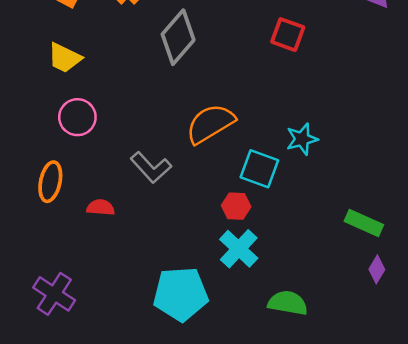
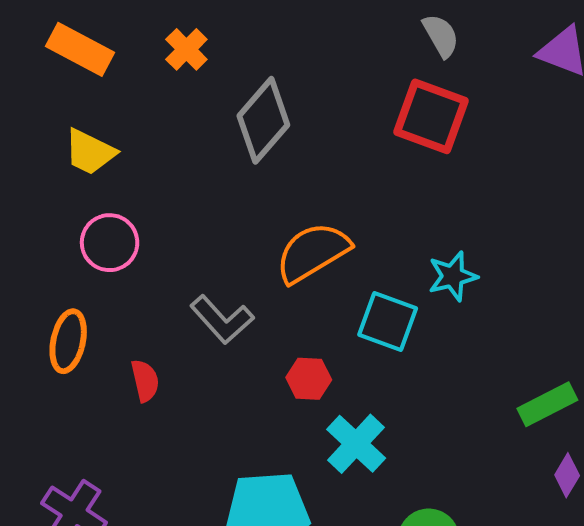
red square: (288, 35) -> (431, 116), size x1.4
red hexagon: (236, 206) -> (309, 379), moved
red semicircle: (101, 207) -> (145, 381), turned 72
green rectangle: (364, 223) -> (547, 404), turned -51

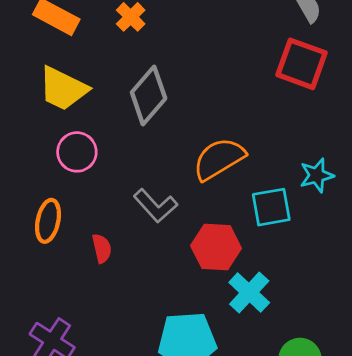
gray diamond: (263, 120) -> (149, 95), moved
yellow trapezoid: (90, 152) -> (63, 89), size x1.4
cyan square: (388, 321) -> (271, 207), turned -30
red hexagon: (309, 379) -> (216, 247), size x1.6

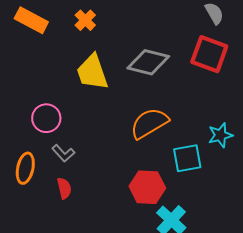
yellow trapezoid: (63, 89) -> (92, 72), moved, turned 45
gray diamond: (149, 95) -> (148, 62), moved, turned 63
gray L-shape: (155, 206) -> (63, 153), moved, size x0.7

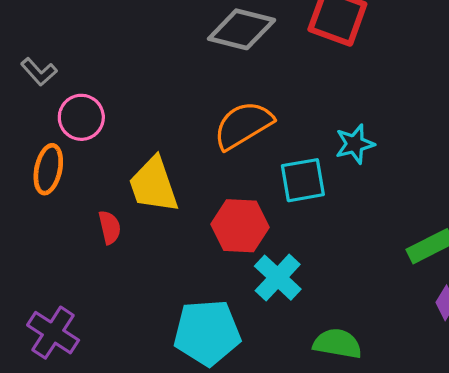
yellow trapezoid: (92, 72) -> (154, 185), moved
gray L-shape: (63, 153) -> (39, 72), moved
orange ellipse: (25, 168) -> (48, 169), moved

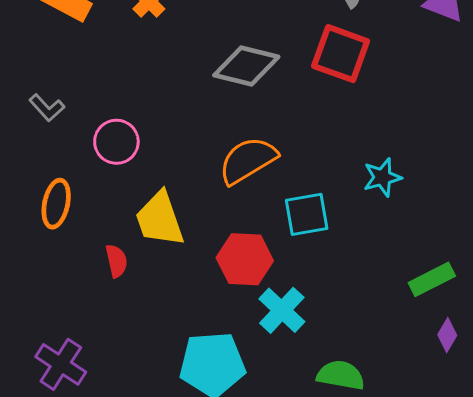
pink circle: (81, 117) -> (116, 142), moved
cyan star: (355, 144) -> (382, 177), moved

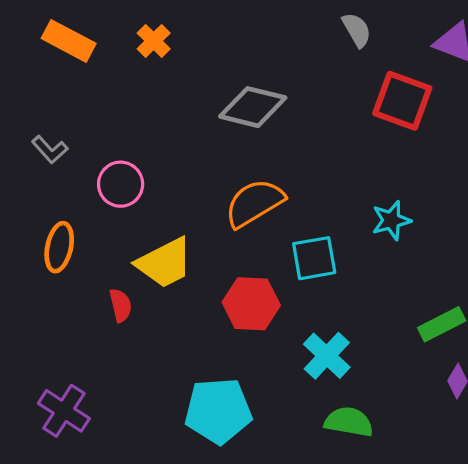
red square: (341, 54) -> (402, 101), moved
yellow trapezoid: (160, 219) -> (165, 263), turned -98
cyan cross: (282, 310) -> (327, 356), moved

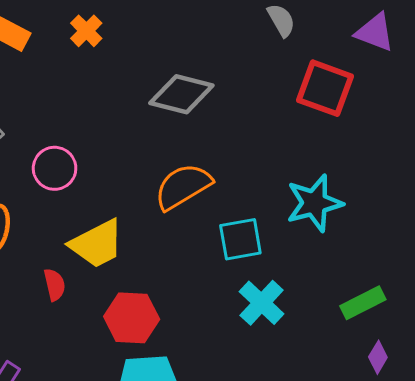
cyan star: (391, 220) -> (314, 203), size x1.5
red hexagon: (251, 304) -> (132, 318), moved
cyan cross: (327, 356) -> (262, 303), moved

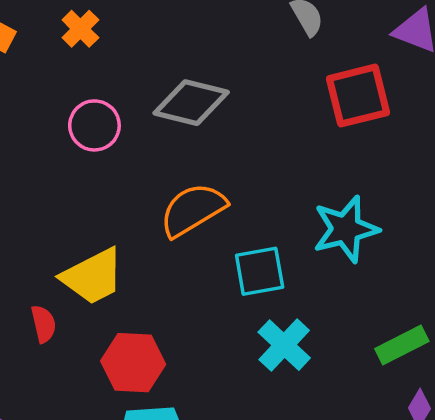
red square: (325, 88) -> (358, 96), turned -34
pink circle: (55, 168) -> (94, 125), moved

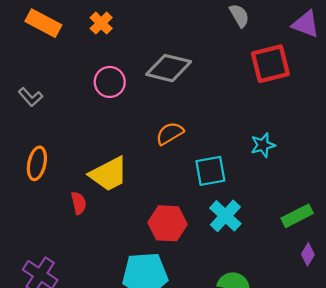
orange semicircle: (193, 210) -> (170, 133), size x0.7
cyan star: (346, 229) -> (263, 145), size x0.6
red hexagon: (133, 363) -> (168, 223), moved

